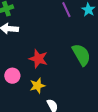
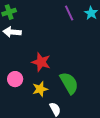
green semicircle: (81, 55) -> (69, 83), moved

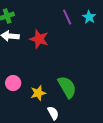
red star: (41, 62) -> (39, 39), moved

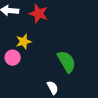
yellow star: (38, 93) -> (24, 42), moved

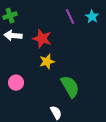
yellow star: (24, 42) -> (47, 62), moved

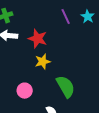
pink circle: (16, 83) -> (25, 91), moved

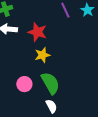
green semicircle: (66, 87) -> (50, 83), moved

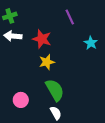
cyan star: (87, 10) -> (91, 43), moved
pink circle: (24, 84) -> (21, 100), moved

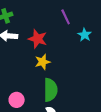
cyan star: (91, 43) -> (85, 35), moved
green semicircle: (55, 90) -> (51, 90), turned 30

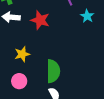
yellow star: (43, 62) -> (22, 54), moved

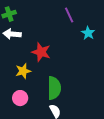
red star: (40, 20) -> (41, 52), moved

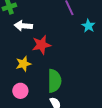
white arrow: (12, 34) -> (23, 26), moved
red star: (41, 52) -> (41, 45), turned -30

